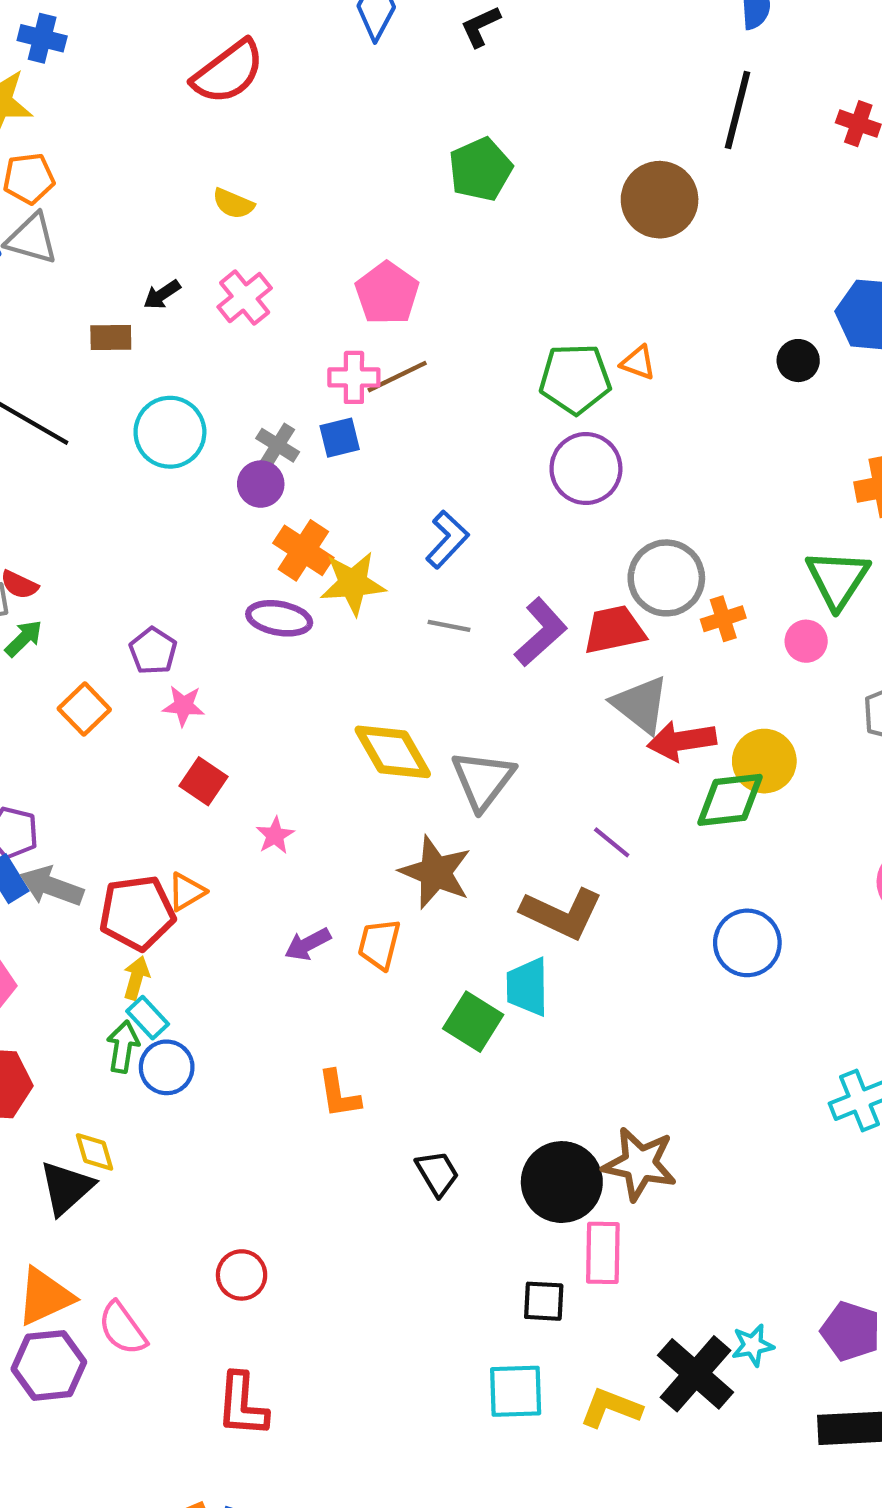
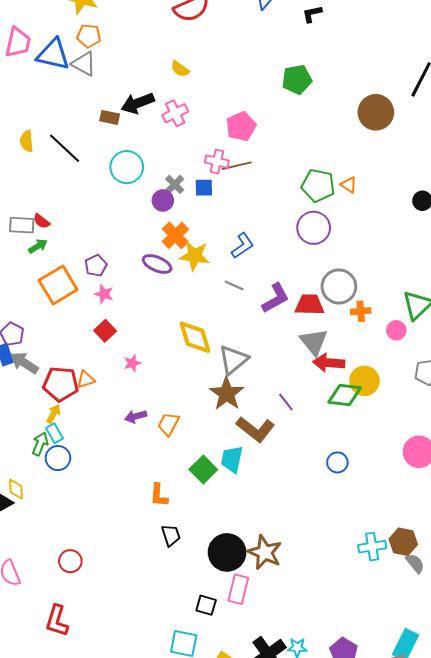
black arrow: (162, 295) -> (138, 103), size x1.8
orange square: (84, 709) -> (58, 285), size x1.6
brown star: (435, 872) -> (227, 394), moved
blue circle: (747, 943) -> (337, 462), size x0.7
orange L-shape: (339, 1094) -> (159, 495), moved

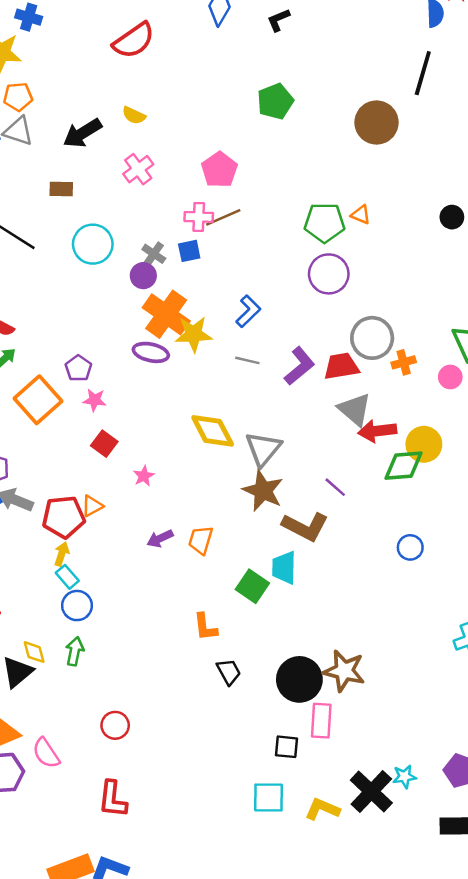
black arrow: (138, 103) -> (82, 133), moved
orange cross: (175, 235) -> (166, 314), size x1.4
green arrow: (40, 444) -> (75, 651), moved

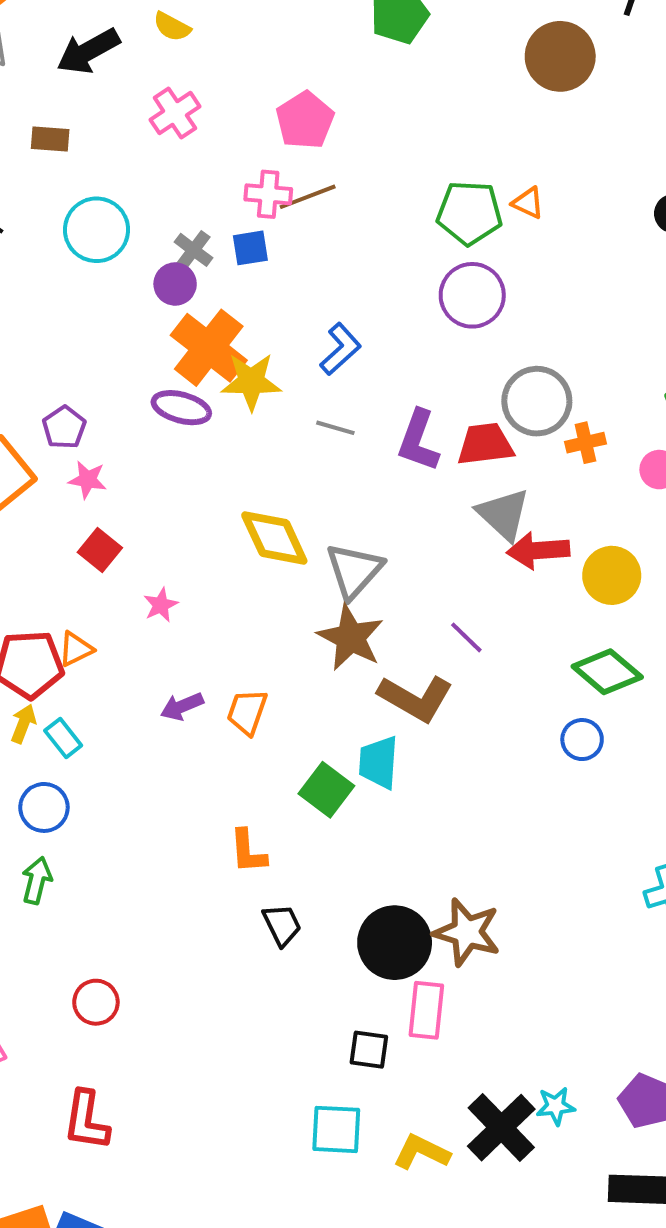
purple L-shape: (299, 366) -> (418, 441), turned 147
green diamond: (403, 466) -> (607, 672), moved, turned 42
cyan rectangle: (67, 577) -> (63, 738), moved

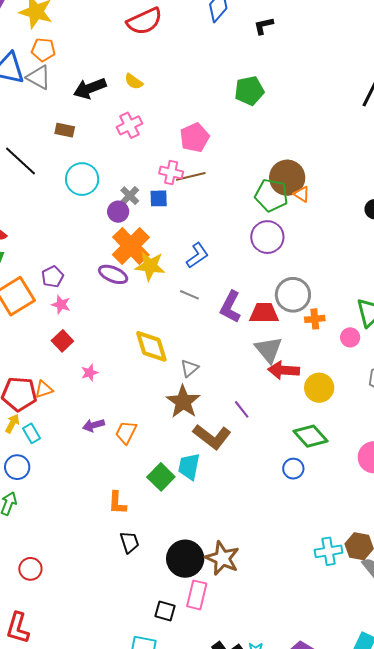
brown circle: (560, 56) -> (287, 178), moved
gray triangle: (354, 571) -> (189, 368), size x0.6

